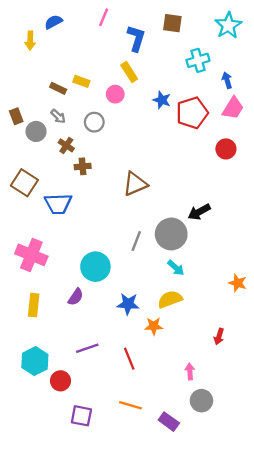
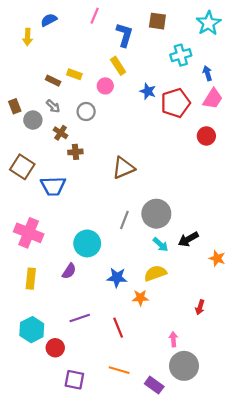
black arrow: (199, 212) -> (188, 239), moved
gray circle: (201, 401) -> (184, 366), size x1.4

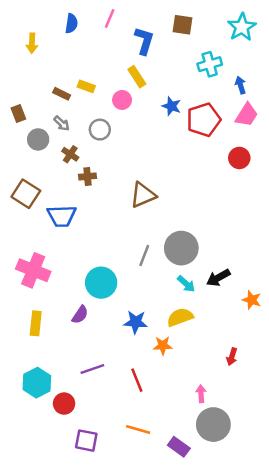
blue semicircle: (49, 20) -> (71, 23), moved, turned 126
brown rectangle: (15, 106) -> (18, 114), moved

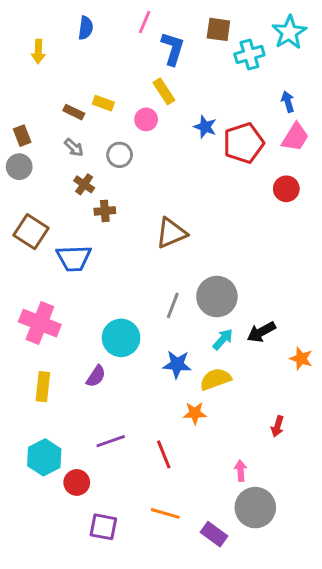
pink line: (110, 19) -> (145, 22), moved
cyan cross: (210, 64) -> (249, 54), moved
gray circle: (38, 139) -> (19, 167), moved
cyan arrow: (186, 284) -> (223, 339), turned -90
blue star: (136, 322) -> (177, 364), moved

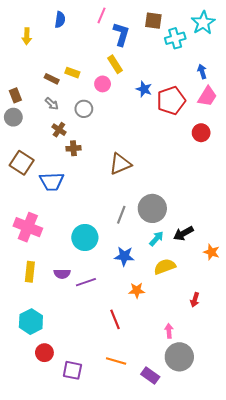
purple semicircle: (96, 376) -> (62, 274), moved, turned 56
yellow semicircle: (215, 379) -> (165, 267), moved
purple line: (111, 441) -> (86, 282), moved
red circle: (77, 482) -> (44, 353), moved

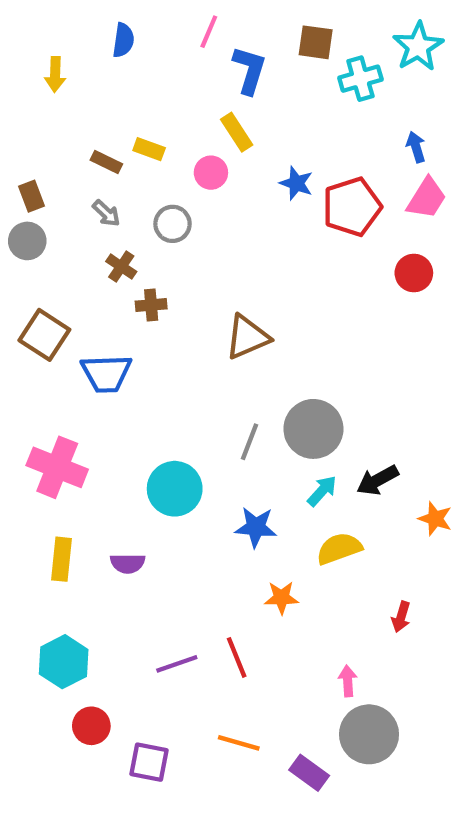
purple line: (86, 282) -> (177, 664), moved

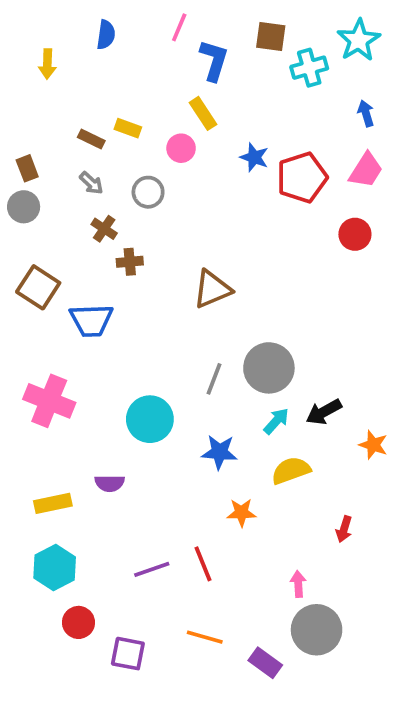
blue arrow: (416, 147) -> (366, 113), moved
yellow rectangle: (61, 559) -> (53, 503), moved, turned 72

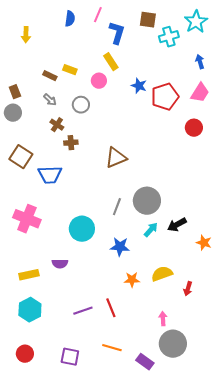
blue semicircle: (106, 35) -> (70, 19), moved
yellow semicircle: (291, 470) -> (162, 274), moved
red circle: (78, 622) -> (25, 354), moved

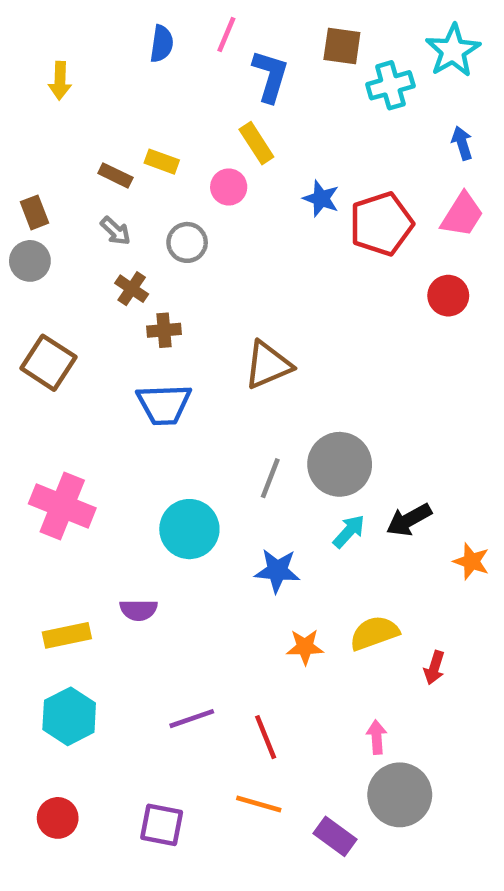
blue trapezoid: (50, 175) -> (164, 404), moved
red line: (111, 308) -> (266, 737), moved

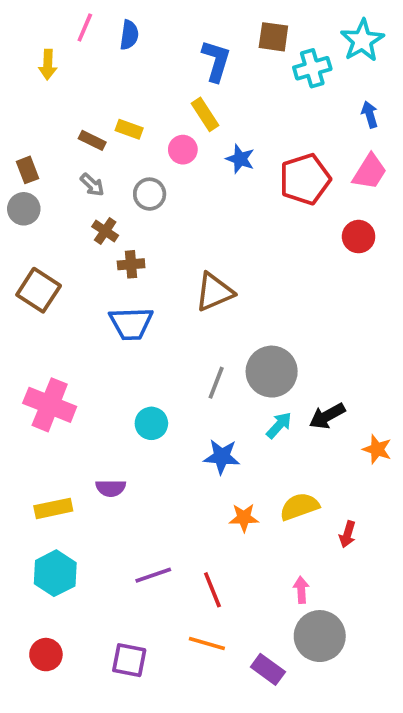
pink line: (226, 34) -> (85, 28), moved
blue star: (321, 199) -> (240, 159), moved
cyan circle: (189, 529) -> (151, 423), size x0.7

